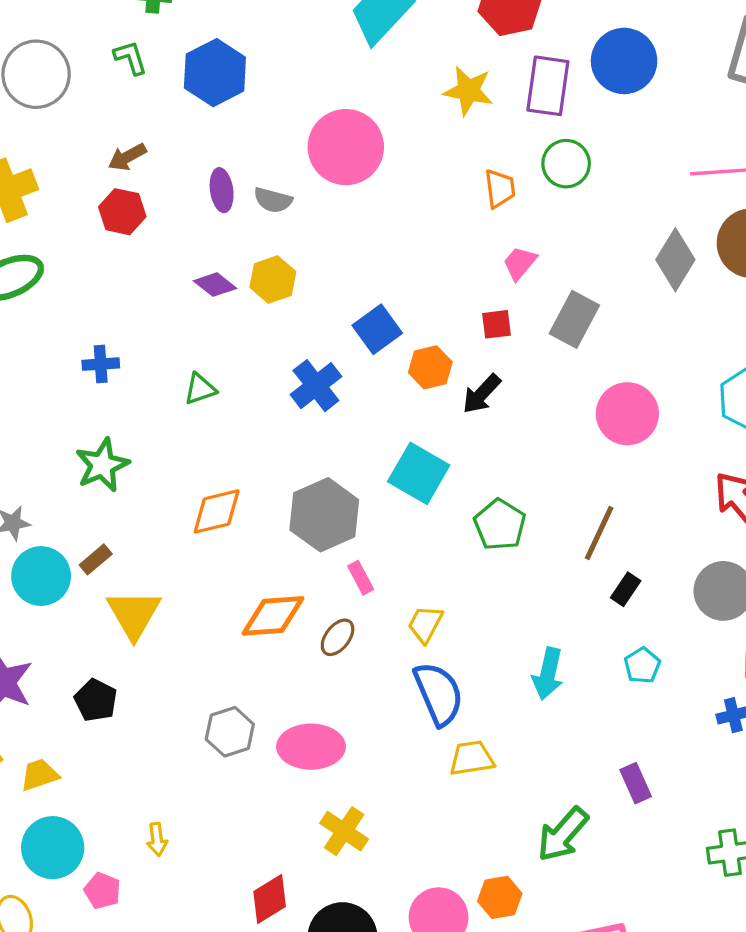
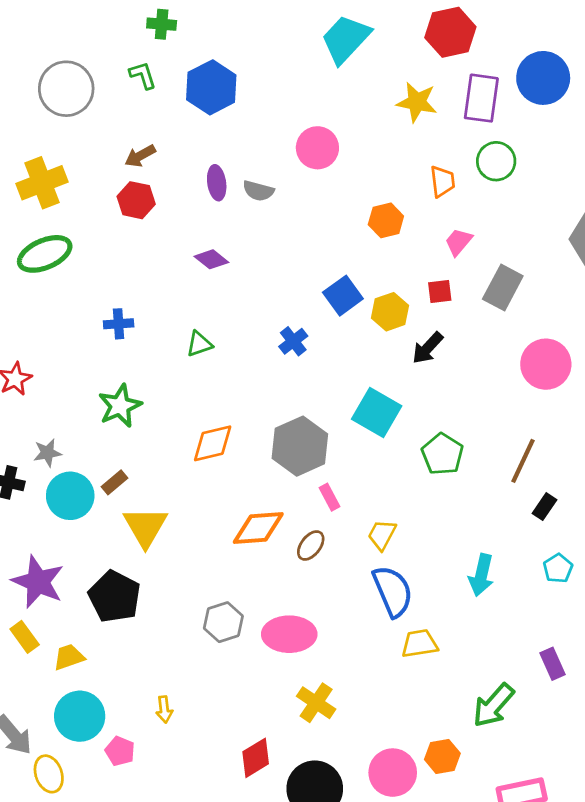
pink circle: (346, 147) -> (317, 148), size x0.7
yellow hexagon: (273, 280) -> (390, 312), moved
orange hexagon: (430, 367) -> (386, 220), moved
blue cross: (316, 386) -> (293, 341), size x0.7
black pentagon: (96, 700) -> (115, 597), size x1.5

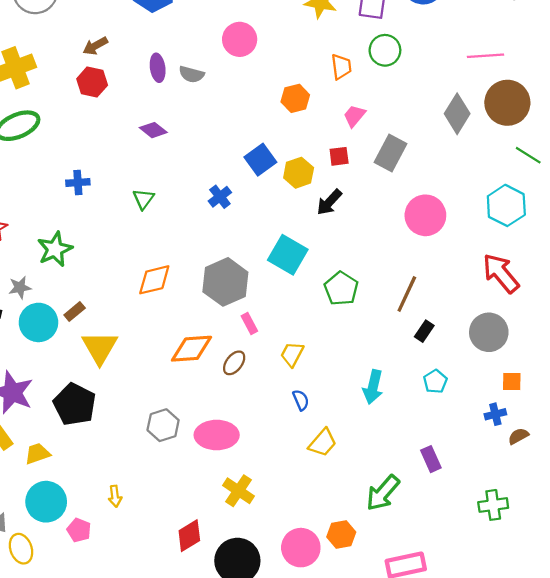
green triangle: (199, 344) -> (143, 199), turned -35
green star: (120, 406) -> (55, 249), moved
blue semicircle: (393, 591) -> (301, 400), size x0.5
yellow trapezoid: (420, 644) -> (323, 443), turned 140

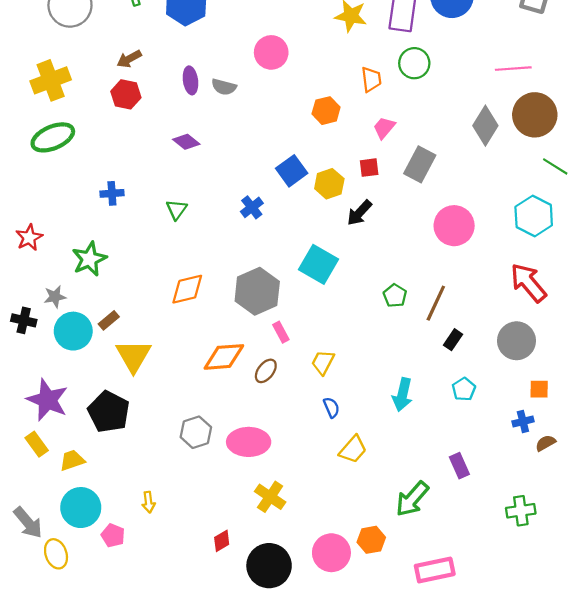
green pentagon: (341, 289) -> (395, 296), moved, size x0.7
red diamond: (189, 536) -> (222, 541), size x0.7

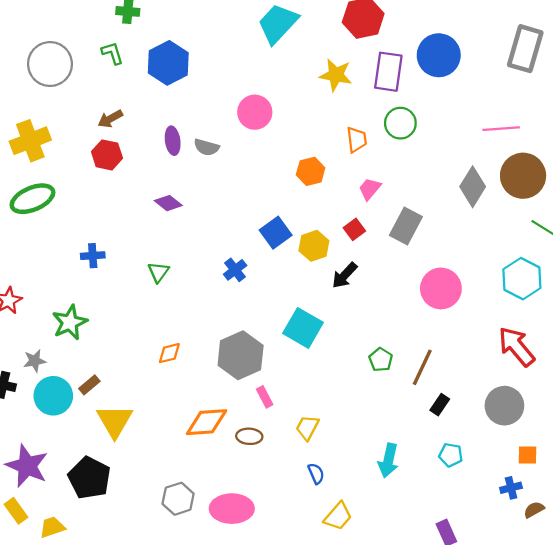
red square: (369, 168) -> (354, 229), turned -30
orange diamond: (187, 289) -> (169, 353), size x0.7
brown ellipse: (266, 371) -> (249, 436), turned 55
cyan pentagon: (464, 389) -> (451, 455), turned -30

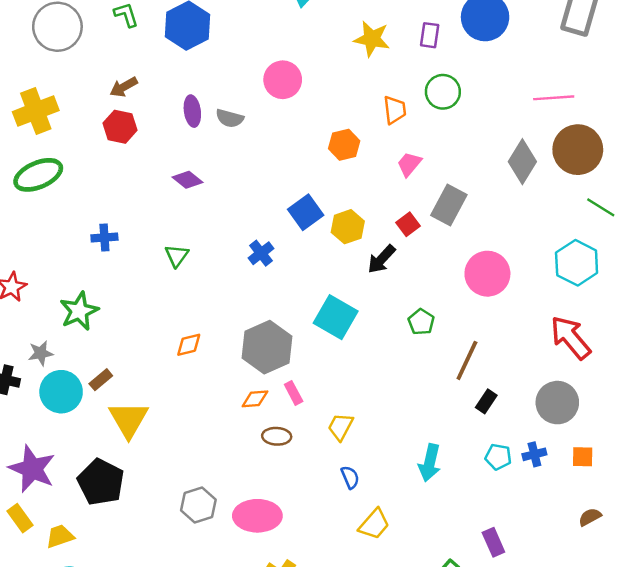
purple rectangle: (388, 72) -> (430, 35), size x0.6
red square: (354, 229) -> (408, 224), moved
green pentagon: (381, 360) -> (421, 322), moved
orange diamond: (207, 422) -> (255, 399), moved, size x0.6
blue cross: (511, 488) -> (534, 454), moved

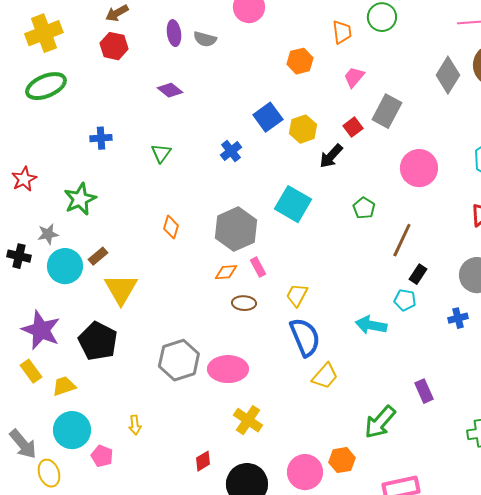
orange diamond: (189, 345) -> (171, 227), turned -60
cyan pentagon: (498, 457) -> (405, 300), moved
cyan arrow: (430, 463) -> (371, 325), turned 88
blue semicircle: (350, 477) -> (305, 337), size x2.0
gray hexagon: (198, 505) -> (179, 360), size x1.4

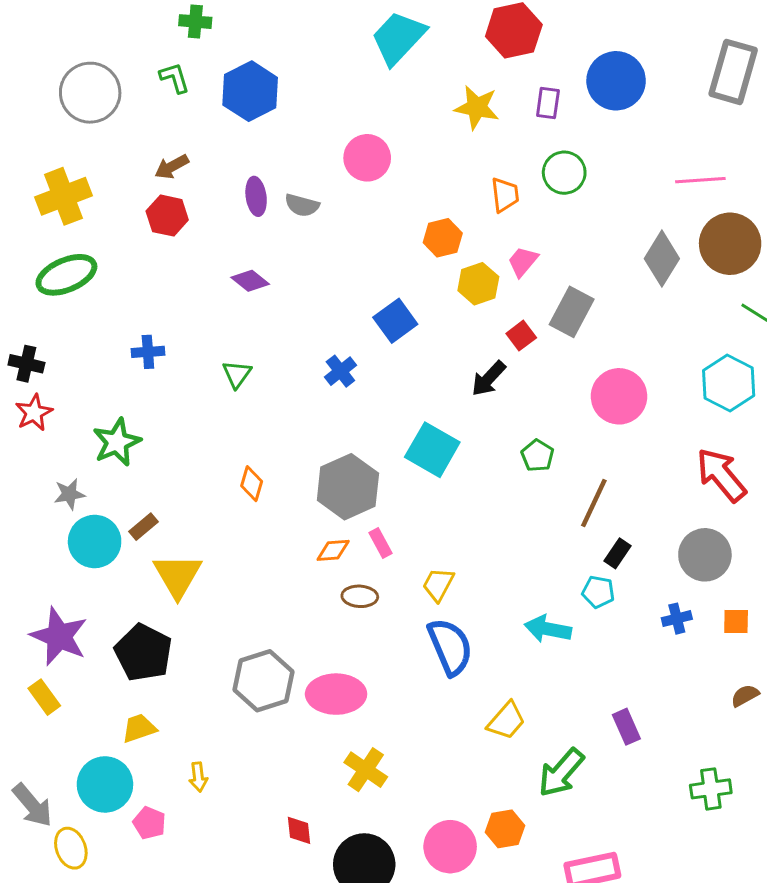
yellow hexagon: (303, 129) -> (478, 284), moved
black cross: (19, 256) -> (26, 364), moved
yellow trapezoid: (325, 376) -> (506, 721), moved
yellow trapezoid: (64, 386) -> (139, 728), moved
red diamond: (203, 461) -> (299, 830), turned -65

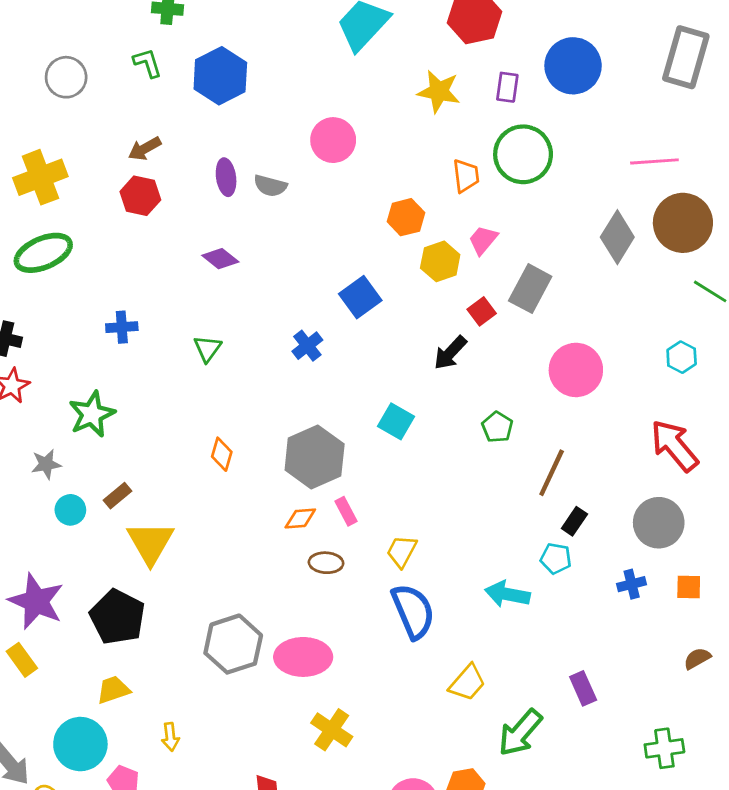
gray circle: (90, 93) -> (66, 77), size x0.7
green circle: (564, 173) -> (523, 154), size x1.4
cyan hexagon: (729, 383) -> (682, 357), size x0.6
cyan square: (432, 450) -> (396, 421), size x0.7
cyan circle: (95, 541) -> (70, 510), size x0.6

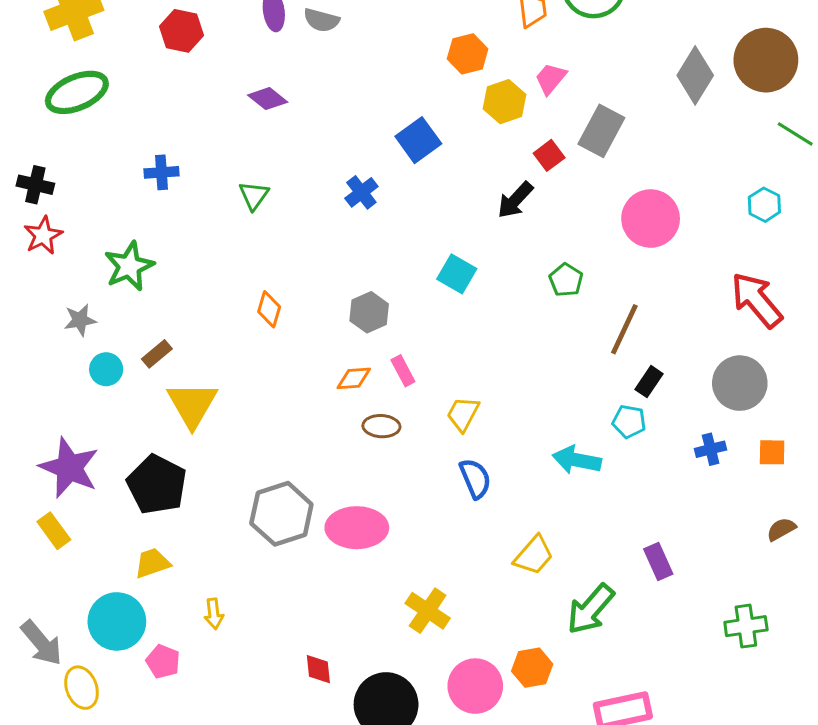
gray hexagon: (315, 457) -> (369, 312), size x0.6
blue semicircle: (413, 611) -> (475, 478), size x0.7
yellow cross: (332, 730) -> (428, 611), moved

